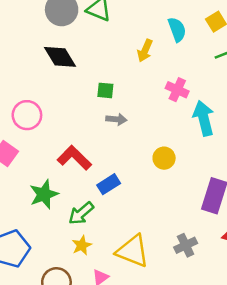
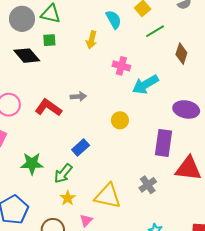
green square: (105, 90) -> (49, 40), moved
cyan arrow: (204, 118) -> (145, 85), turned -96
red L-shape: (74, 158) -> (48, 108), moved
green star: (44, 194) -> (32, 164), turned 30

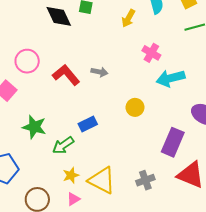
yellow star: (68, 198) -> (71, 175), moved

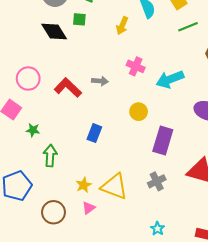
pink cross: (151, 53) -> (136, 66), moved
blue rectangle: (88, 124) -> (94, 133), turned -36
green star: (34, 127) -> (33, 130), moved, size x0.6
purple rectangle: (173, 142) -> (163, 141), moved
green arrow: (63, 145) -> (50, 156), moved, turned 135

